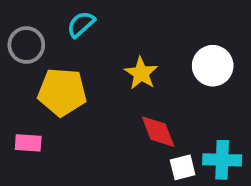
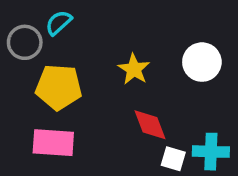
cyan semicircle: (81, 24) -> (59, 23), moved
pink rectangle: (28, 143) -> (53, 143), moved, size x1.6
white square: (183, 167) -> (173, 159), turned 30

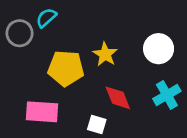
yellow pentagon: (59, 87) -> (66, 68), moved
cyan cross: (211, 152) -> (167, 95), moved, turned -32
white square: (173, 159) -> (97, 124), moved

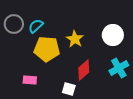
cyan semicircle: (46, 18) -> (36, 26), moved
red diamond: (118, 98) -> (84, 70), turned 70
pink rectangle: (42, 112) -> (30, 80), size x0.6

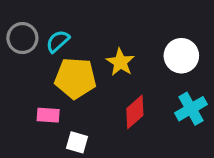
pink rectangle: (30, 80) -> (48, 115), moved
white square: (69, 89) -> (77, 142), moved

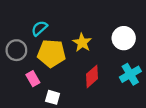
gray circle: (22, 38) -> (16, 50), moved
pink rectangle: (48, 115) -> (33, 79), turned 56

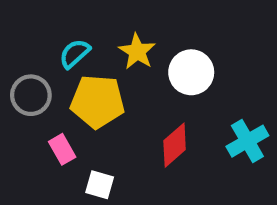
white circle: (124, 38) -> (191, 72), moved
yellow star: (82, 43) -> (137, 51), moved

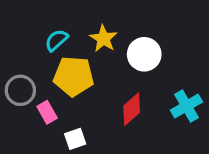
gray circle: (31, 95) -> (20, 90), moved
white square: (100, 185) -> (75, 139), turned -35

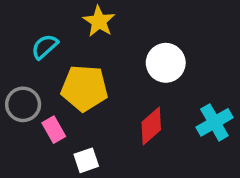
yellow star: (103, 39) -> (99, 21), moved
cyan semicircle: (56, 40) -> (45, 47), moved

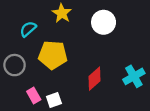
white circle: (166, 63) -> (104, 22), moved
pink rectangle: (54, 130) -> (34, 95), moved

